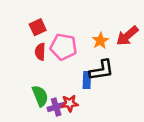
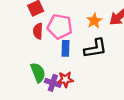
blue rectangle: (87, 80) -> (65, 48), moved
purple cross: (56, 107) -> (53, 83), turned 35

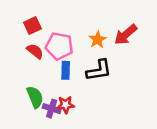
red semicircle: (38, 31) -> (35, 51), turned 126

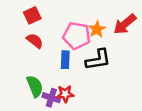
pink pentagon: (59, 46) -> (77, 36), moved

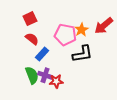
blue rectangle: (65, 60) -> (42, 54), moved, turned 40
purple cross: (51, 98) -> (45, 75), moved

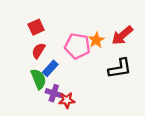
red semicircle: (32, 39) -> (38, 51), turned -96
black L-shape: (82, 54) -> (120, 68), moved
green semicircle: (32, 75) -> (38, 79), moved

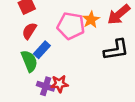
purple cross: (54, 93) -> (46, 86), moved

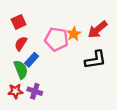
red star: (59, 84) -> (15, 91), moved

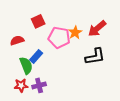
red square: (19, 22) -> (38, 21), moved
red semicircle: (21, 44) -> (17, 40), moved, turned 40
purple cross: (35, 91) -> (39, 85), turned -32

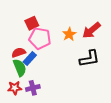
pink pentagon: (59, 37) -> (40, 38), moved
red semicircle: (17, 40) -> (19, 53), moved

